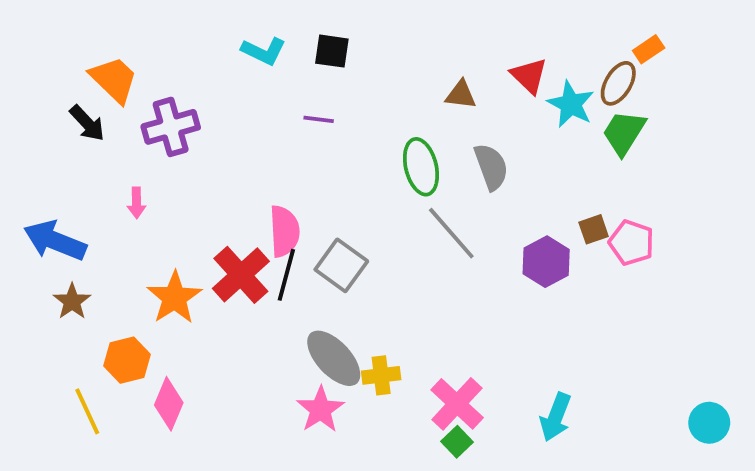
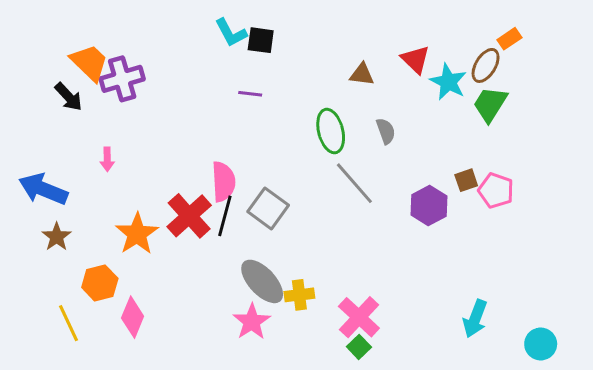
cyan L-shape: (264, 51) -> (231, 33), moved, turned 36
purple cross: (171, 127) -> (122, 79), moved
gray semicircle: (491, 167) -> (386, 131), size x0.7
cyan arrow: (556, 417) -> (475, 319), moved
cyan circle: (709, 423) -> (541, 344), moved

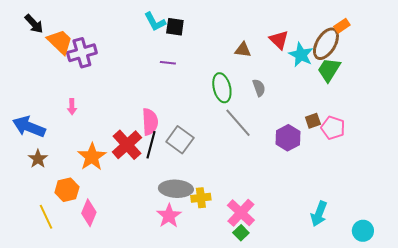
brown ellipse: (486, 65) -> (326, 44), size x1.4
black arrow: (69, 97) -> (34, 24), moved
gray ellipse: (262, 281) -> (176, 189), turned -44

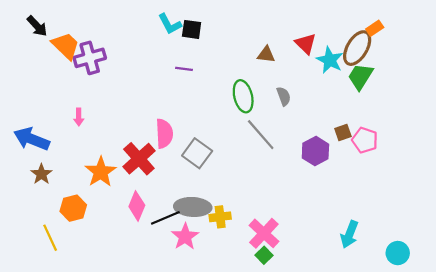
black line: (151, 145) -> (165, 218), moved, turned 52
pink diamond: (89, 213) -> (137, 206), moved

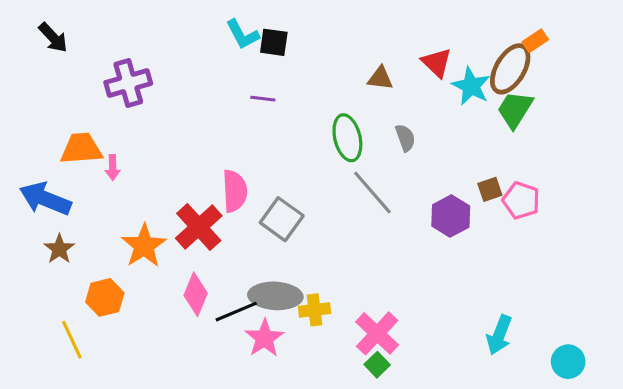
orange trapezoid: (66, 46) -> (81, 149), moved, turned -48

